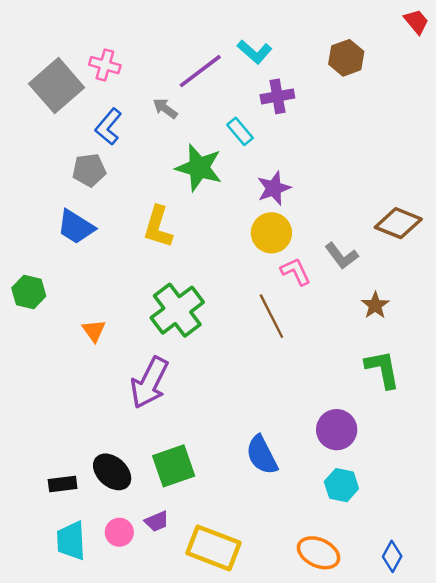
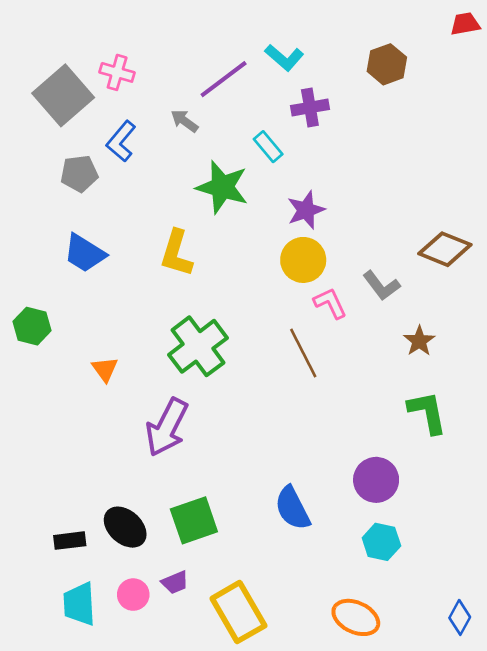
red trapezoid: (416, 22) -> (465, 24), turned -60
gray pentagon: (89, 170) -> (79, 174), moved
yellow rectangle: (213, 548) -> (238, 612), turned 39
blue diamond: (392, 556) -> (460, 617), moved

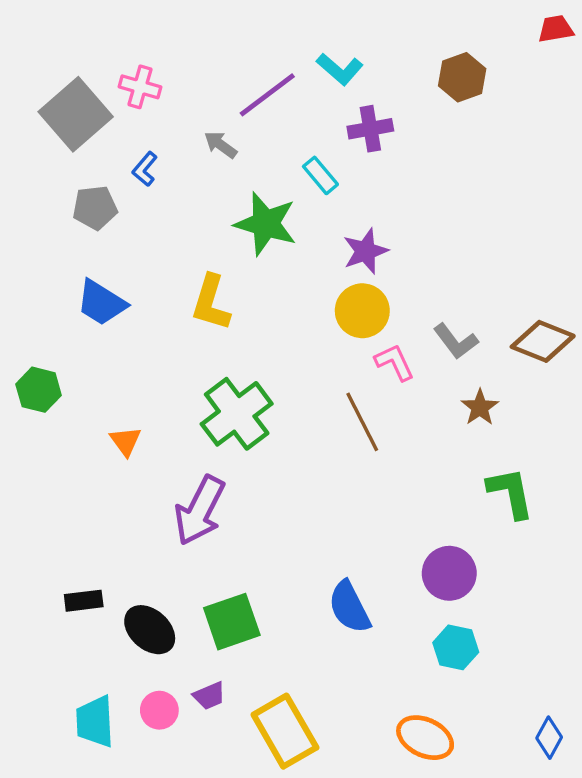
blue L-shape: (121, 141) -> (145, 169), size x0.7
brown diamond: (445, 249) -> (543, 341), moved
brown star: (419, 341) -> (480, 407), moved
black rectangle: (70, 541) -> (84, 601), moved

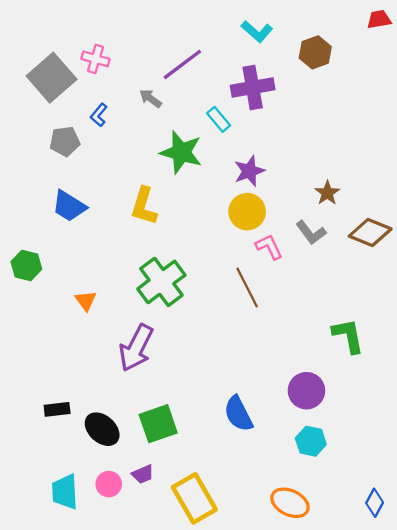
cyan L-shape: (340, 69) -> (257, 31), moved
purple cross: (370, 129) -> (253, 87), size x1.4
brown star: (480, 407) -> (327, 193), moved

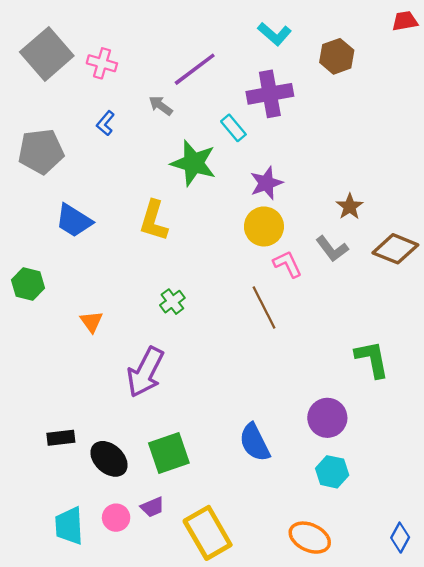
gray square: (52, 78) -> (47, 54), moved
gray pentagon: (65, 141) -> (41, 151), moved, size x1.4
green cross: (161, 282) -> (172, 302), size x0.5

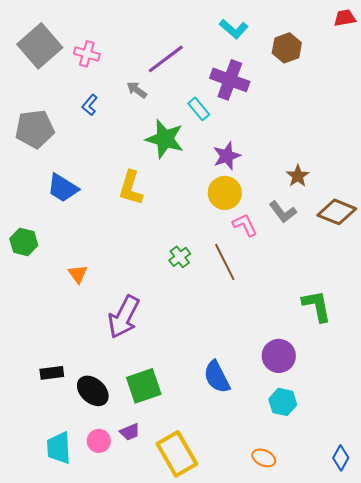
purple cross: (270, 94) -> (230, 80), turned 30
green cross: (172, 302) -> (180, 257), moved
orange ellipse: (310, 538) -> (264, 458), size x0.7

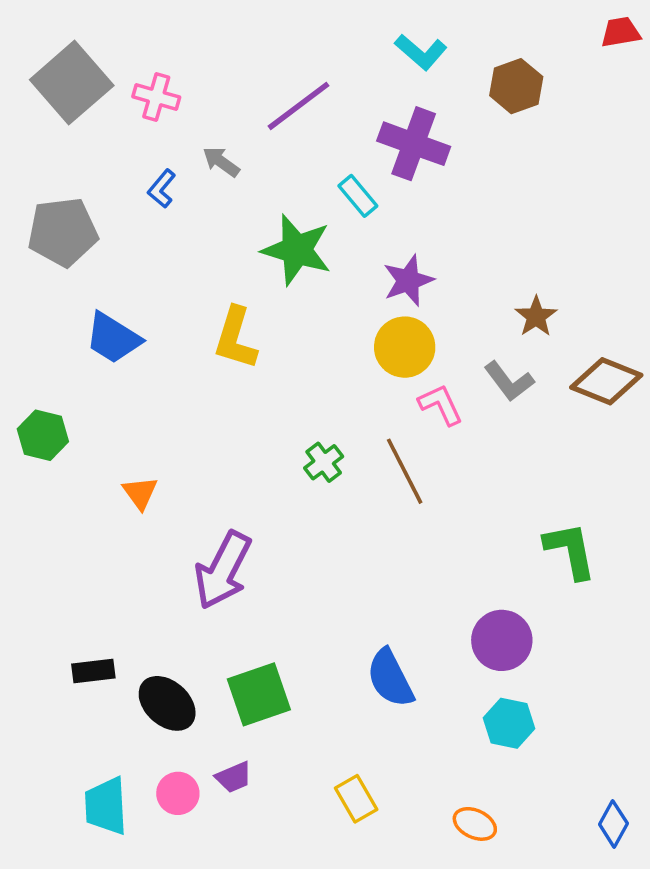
gray arrow: (137, 90) -> (221, 162), moved
yellow rectangle: (177, 454) -> (356, 799), moved, size x0.6

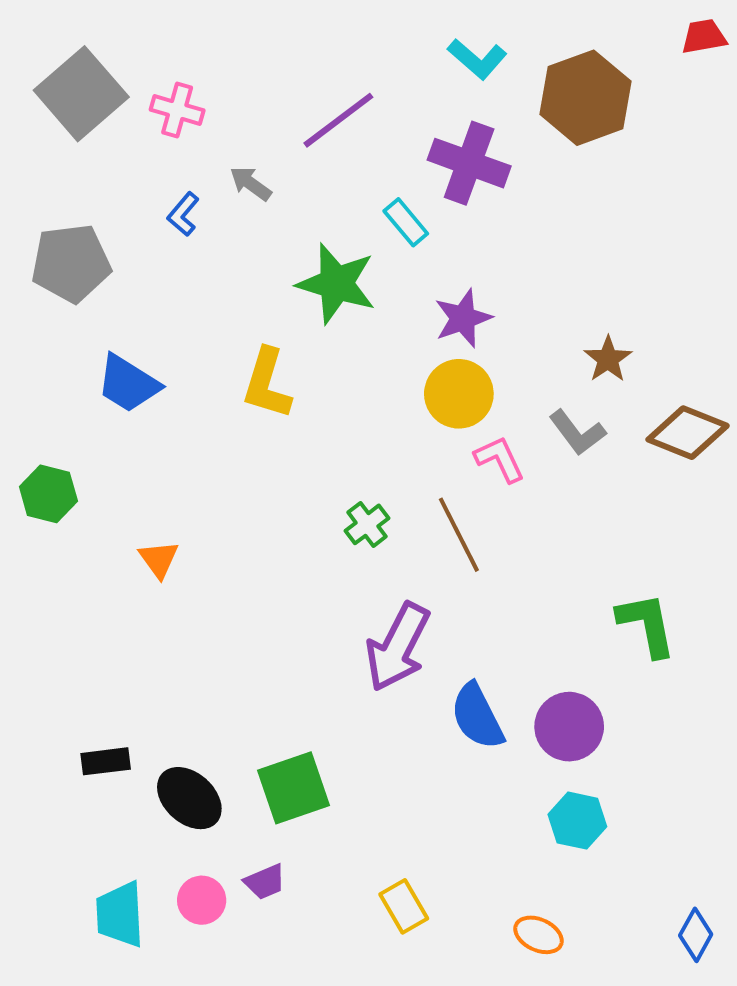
brown hexagon: (516, 86) -> (585, 98), size x1.5
purple arrow: (223, 570) -> (398, 647), moved
blue semicircle: (390, 678) -> (477, 716), moved

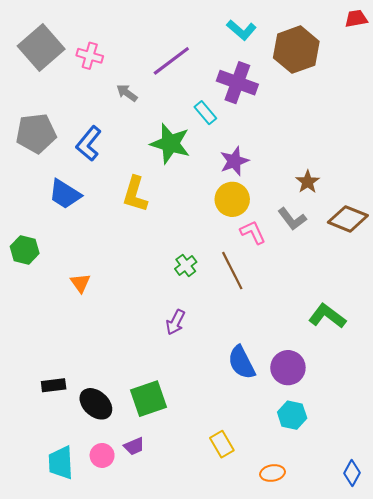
blue L-shape: (183, 214) -> (89, 144), moved, size x1.6
green L-shape: (647, 625) -> (327, 316), turned -42
purple arrow: (398, 647) -> (175, 322), moved, size x0.6
yellow rectangle: (404, 906) -> (222, 444), moved
orange ellipse: (539, 935) -> (272, 473), turned -35

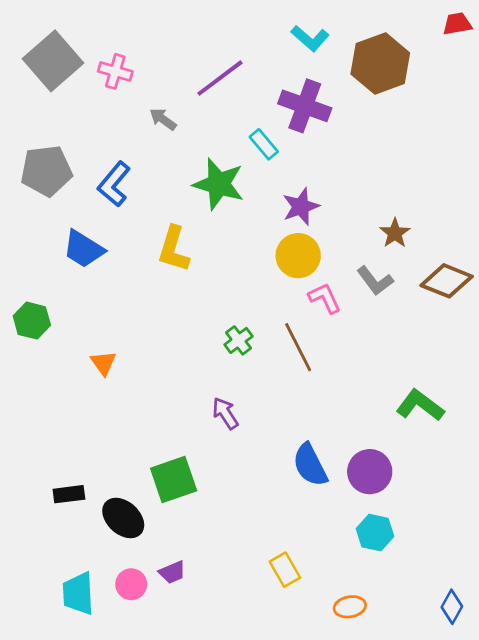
purple arrow: (175, 322) -> (225, 413), turned 120
green square: (149, 399) -> (174, 480), moved

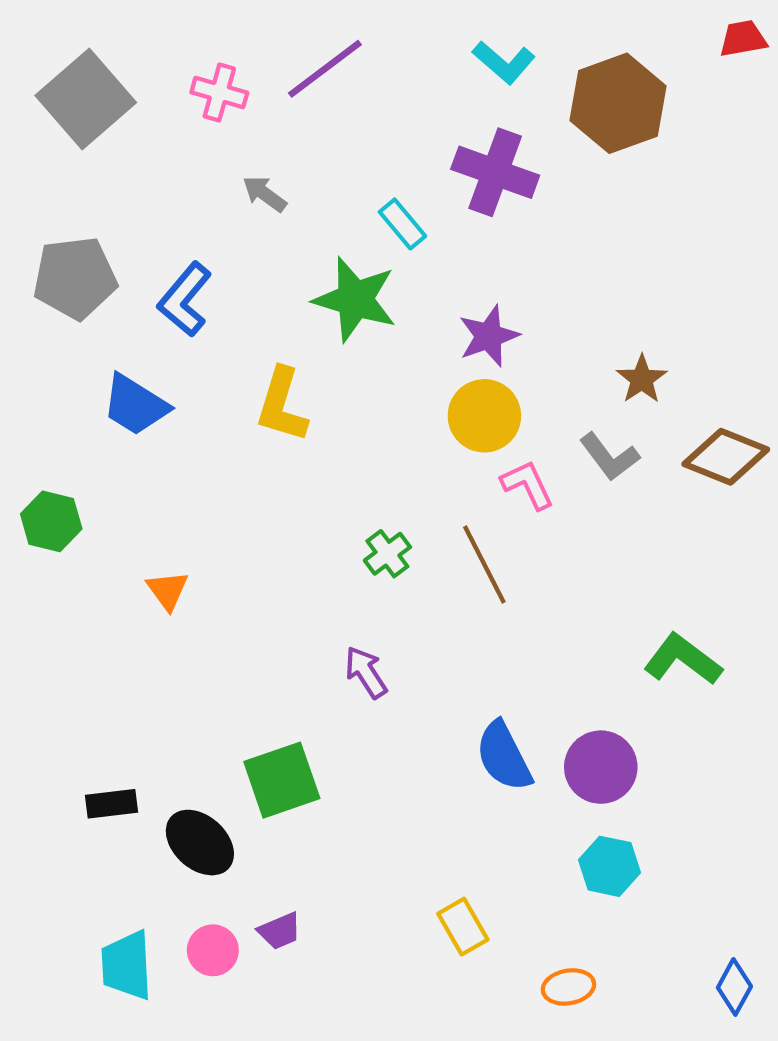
pink cross: (115, 71) -> (219, 93), moved
purple line: (220, 78) -> (325, 69), moved
cyan rectangle: (264, 144) -> (402, 224), moved

